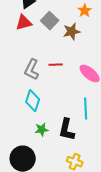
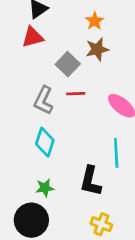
orange star: (85, 11) -> (95, 21), moved
gray square: (50, 21) -> (68, 64), moved
green star: (42, 130) -> (45, 188), moved

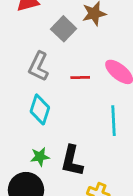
red line: (76, 94) -> (80, 77), moved
black L-shape: (91, 181) -> (72, 161), moved

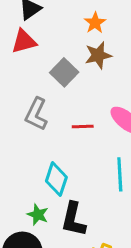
cyan diamond: (40, 109) -> (56, 179), moved
green star: (40, 157) -> (38, 215), turned 30

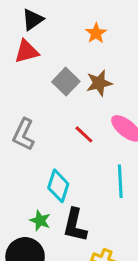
brown star: (98, 55) -> (99, 83), moved
gray L-shape: (36, 114) -> (24, 134), moved
red line: (83, 126) -> (84, 134), turned 45

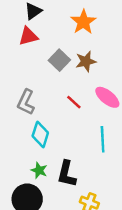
orange star: (96, 33) -> (83, 22), size x1.5
cyan diamond: (58, 186) -> (40, 134), moved

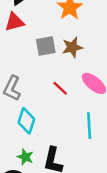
gray square: (59, 60) -> (46, 46), turned 36

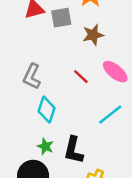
gray square: (46, 46) -> (61, 18), moved
cyan line: (89, 126) -> (110, 115), turned 55

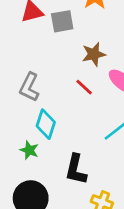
brown star: (93, 35) -> (94, 54), moved
green star: (45, 146) -> (29, 150), moved

